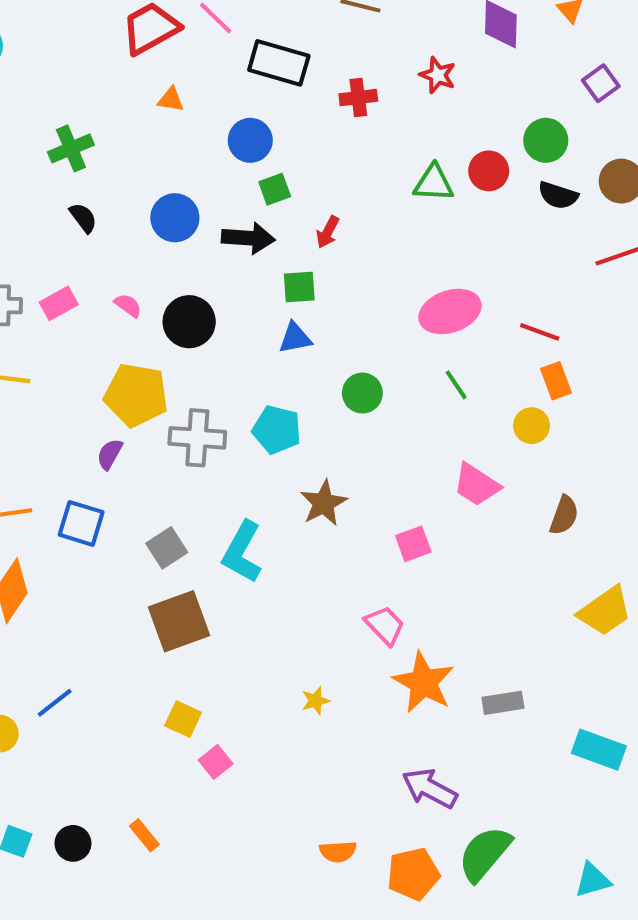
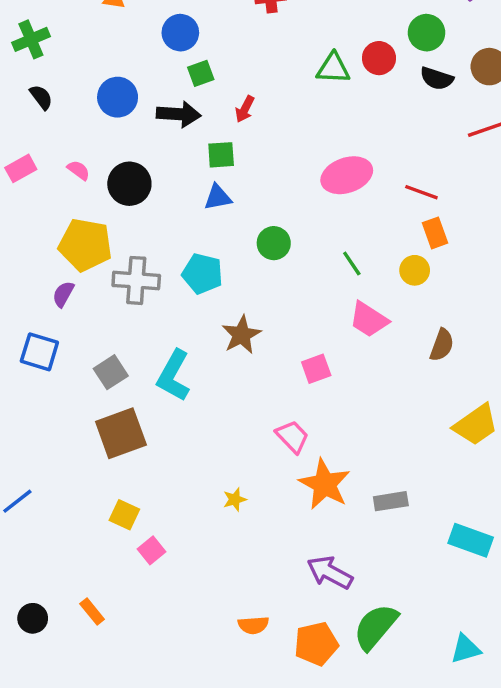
green line: (456, 385) -> (352, 263), moved

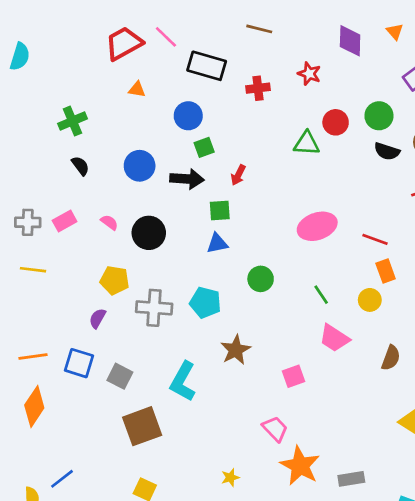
red circle: (379, 58) -> (336, 122), moved
yellow pentagon: (85, 245) -> (115, 280), size x0.7
gray square: (111, 372) -> (120, 376), moved, turned -30

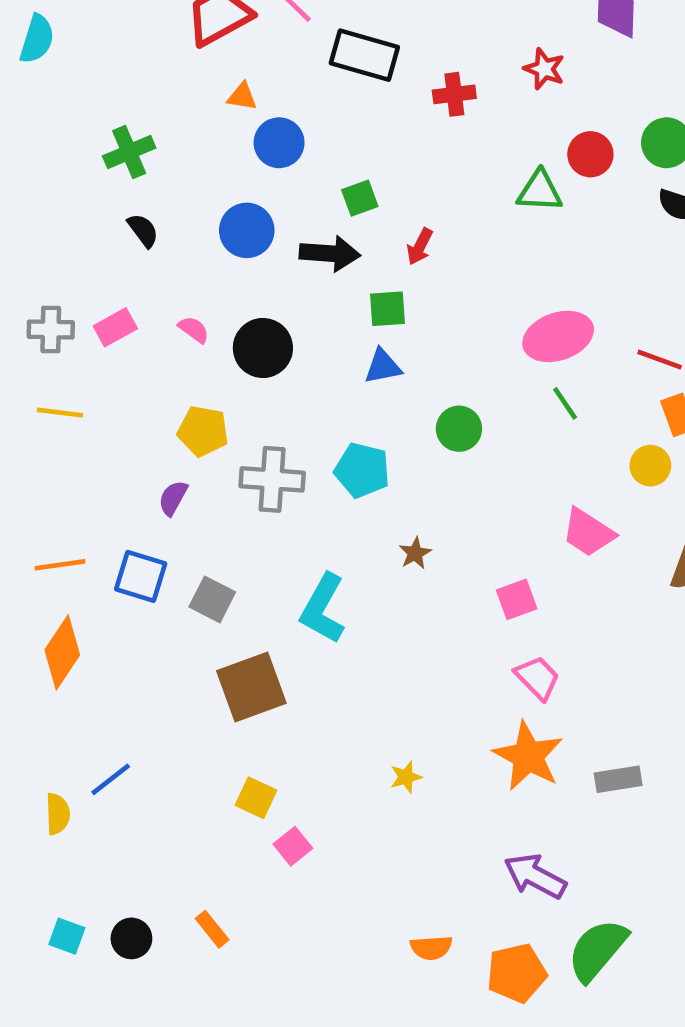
blue circle: (188, 116) -> (279, 143), moved
green line: (321, 295) -> (565, 403), moved
brown star: (236, 350) -> (415, 553), size x0.6
pink trapezoid: (275, 429) -> (537, 678), moved

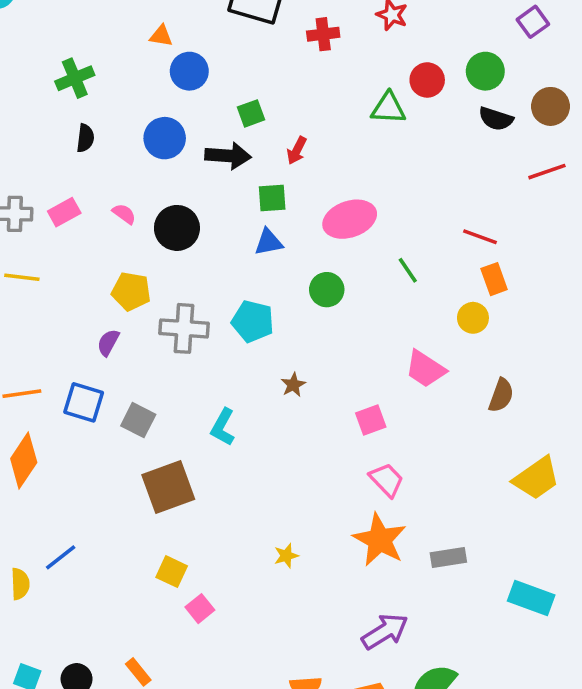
black semicircle: (143, 230) -> (85, 138), turned 44
pink ellipse: (558, 336) -> (350, 219), moved
cyan L-shape: (323, 609) -> (223, 427), size x0.7
purple arrow: (535, 876) -> (385, 631), turned 120

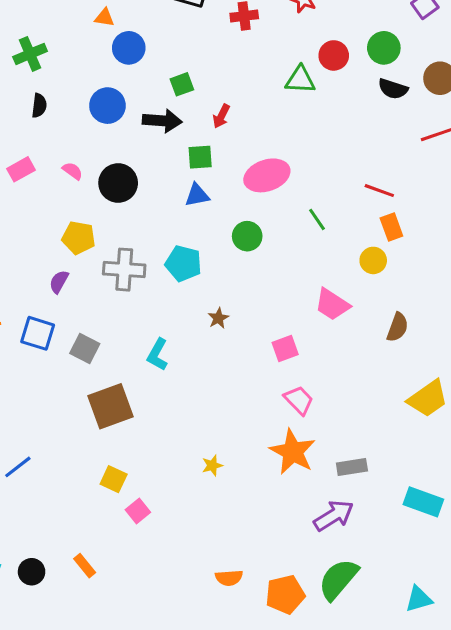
purple arrow: (385, 631) -> (334, 516), moved

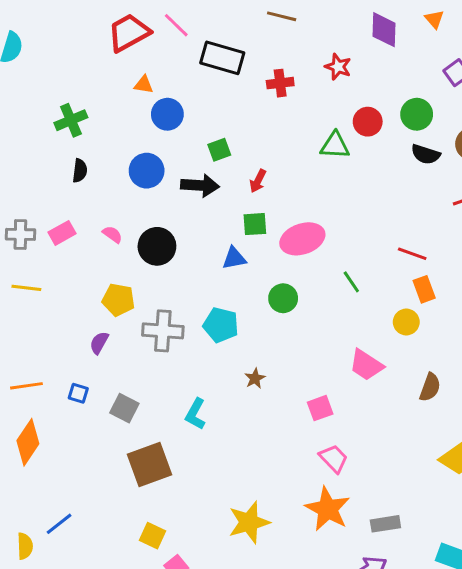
green square: (200, 157) -> (255, 224), moved
blue square: (38, 333) -> (78, 393), size x0.6
yellow star: (212, 465) -> (249, 522), size x2.0

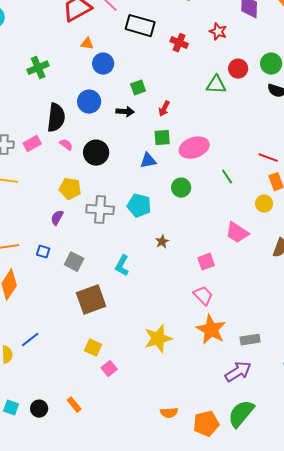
red cross: (280, 83) -> (179, 43), turned 30
black semicircle: (80, 171) -> (56, 118), moved, size x1.8
black arrow: (200, 185) -> (125, 112), size x0.7
pink trapezoid: (334, 459) -> (203, 296), moved

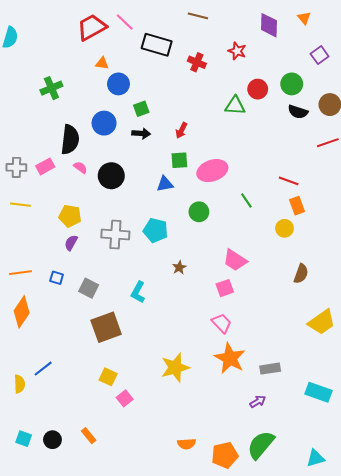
green square: (138, 88) -> (141, 109), moved
yellow pentagon: (70, 189) -> (70, 216), moved
pink trapezoid: (237, 233) -> (235, 260), moved
purple arrow: (238, 372) -> (258, 402), size x0.6

